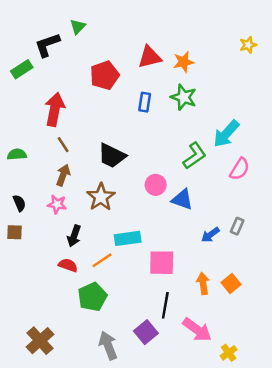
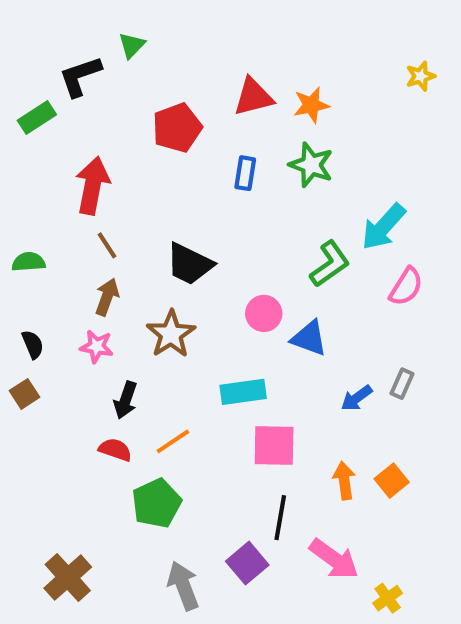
brown square: (14, 232) -> (24, 394), turned -35
cyan rectangle: (128, 238) -> (243, 392), moved

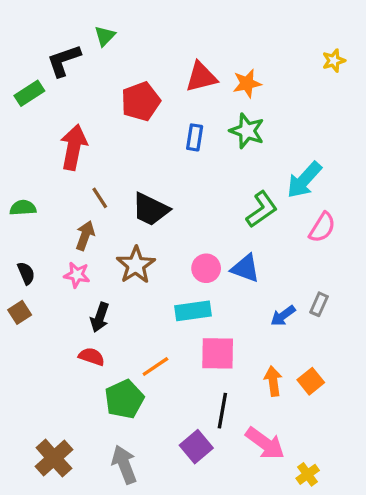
brown line: (107, 245) -> (100, 198), moved
pink circle: (264, 313) -> (206, 268), moved
orange line: (173, 441) -> (155, 366), moved
gray arrow: (183, 586) -> (124, 465), moved

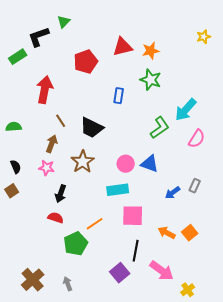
blue rectangle: (195, 137) -> (119, 96), moved
orange arrow: (273, 381) -> (167, 233), turned -54
gray arrow: (124, 465) -> (68, 284), moved, size x0.6

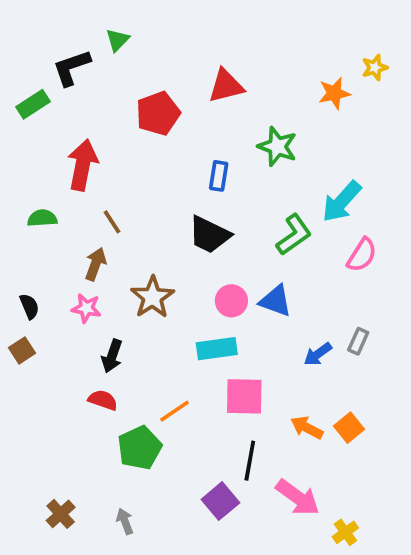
orange star: (151, 51) -> (334, 93), moved
green semicircle: (14, 127) -> (42, 218), moved
black trapezoid: (92, 128) -> (209, 235), moved
brown cross: (33, 280) -> (61, 514), size x0.7

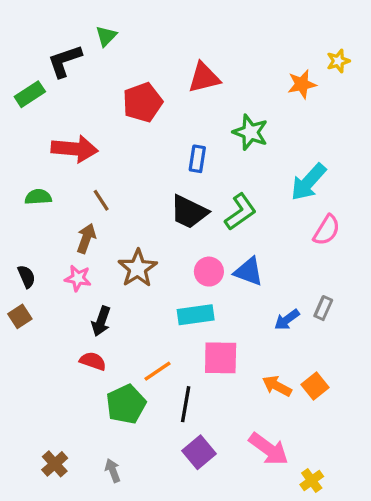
red arrow: (83, 165) -> (75, 149), turned 84
green L-shape: (294, 235) -> (240, 212), moved
black line: (250, 461) -> (186, 404), moved

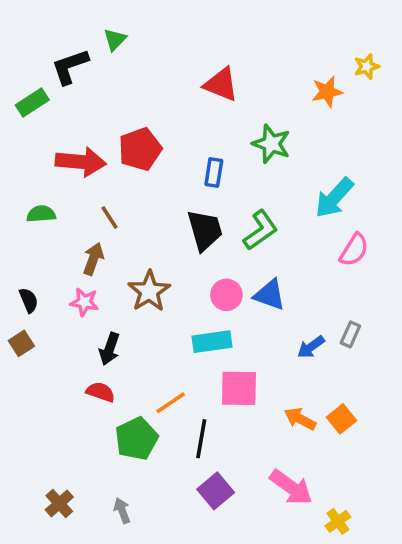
red triangle: (204, 78) -> (221, 84), turned 36
red pentagon: (143, 102) -> (140, 149), moved
black trapezoid: (189, 212) -> (205, 230), turned -132

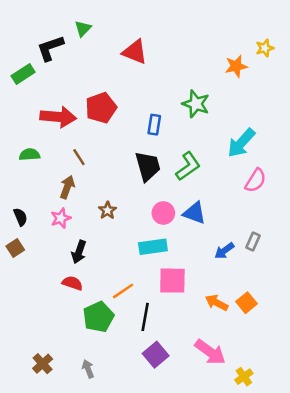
red triangle: (221, 84) -> (135, 52), moved
brown star: (149, 291) -> (107, 210), size x0.6
pink star: (84, 302) -> (61, 218), turned -30

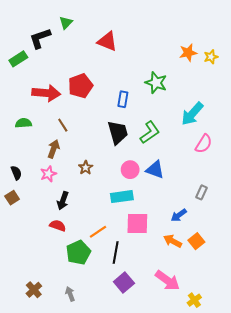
yellow star: (265, 48) -> (211, 57), moved
blue arrow: (224, 251) -> (179, 215), moved

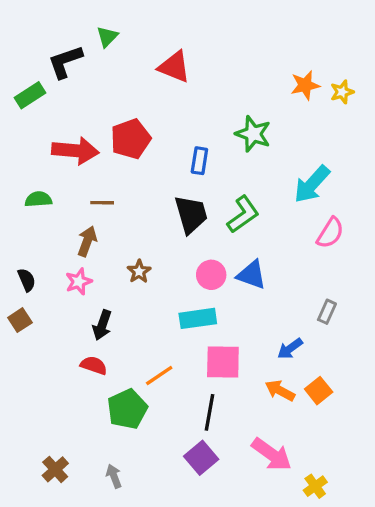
brown line: (63, 125) -> (102, 203), turned -56
black line: (116, 252) -> (210, 412), moved

